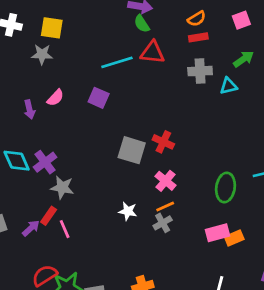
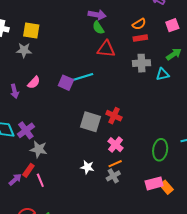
cyan line: (117, 62) -> (82, 77), moved
orange rectangle: (234, 238) -> (166, 187), turned 72

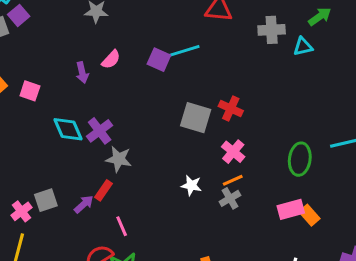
pink line: (40, 180) -> (122, 226), moved

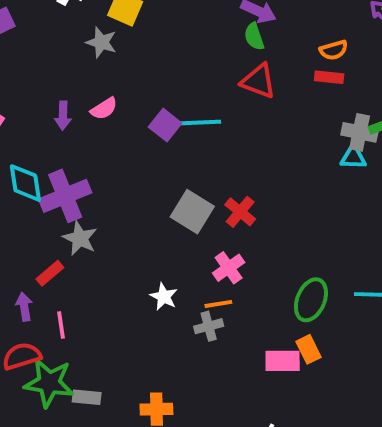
gray cross: (272, 30) -> (360, 132), moved
purple cross: (100, 131) -> (65, 196), size x1.4
purple arrow: (84, 204) -> (24, 307), moved, turned -72
orange rectangle: (309, 215) -> (308, 349), moved

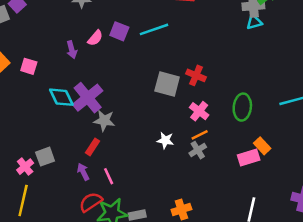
purple square: (165, 125) -> (119, 31), moved
green ellipse: (311, 300) -> (242, 107), moved

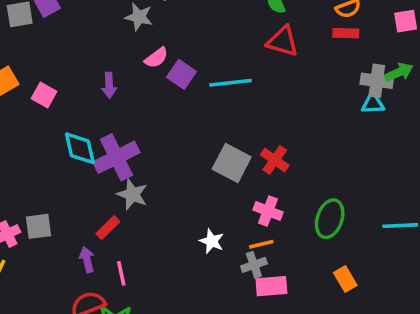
pink semicircle: (95, 38) -> (156, 58), moved
pink cross: (199, 111) -> (268, 211), turned -30
pink rectangle: (249, 157) -> (271, 286), moved

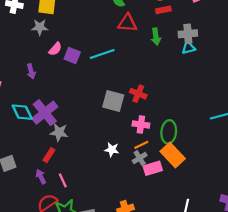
green arrow: (399, 72) -> (156, 37), moved, turned 119
green ellipse: (330, 219) -> (169, 132), moved
orange rectangle: (345, 279) -> (173, 155), moved, size x1.6

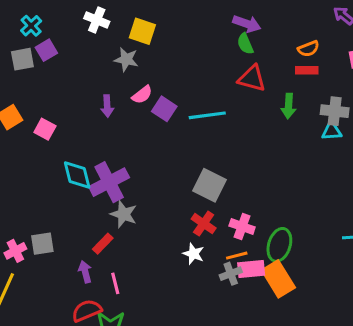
purple arrow: (31, 71) -> (107, 106), moved
red cross: (138, 94) -> (204, 224), moved
pink rectangle: (153, 168) -> (251, 269), moved

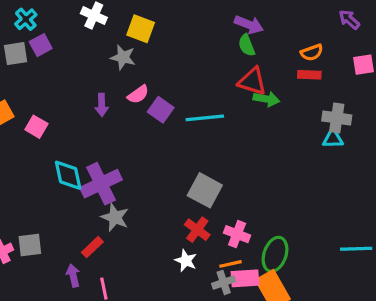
green arrow: (289, 106) -> (266, 99), moved, turned -85

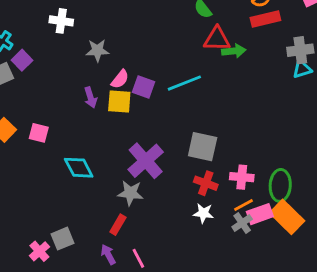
yellow square: (141, 29) -> (119, 101), moved
red rectangle: (309, 75) -> (265, 19), size x1.4
purple cross: (101, 184) -> (146, 161), moved

